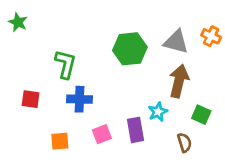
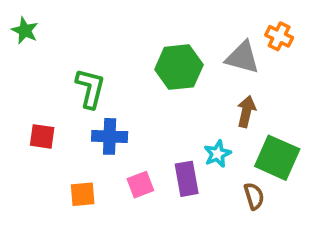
orange cross: (211, 36) -> (279, 36), moved
brown arrow: (179, 81) -> (246, 111), size x0.7
green square: (201, 115) -> (277, 158), size x1.6

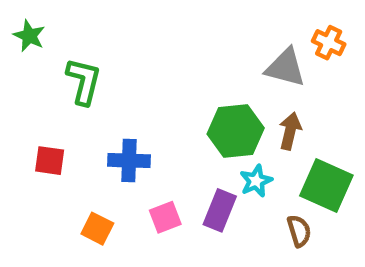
green hexagon: (179, 67) -> (236, 131), moved
green L-shape: (90, 88) -> (84, 81), moved
purple rectangle: (187, 179) -> (220, 210), turned 32
orange square: (83, 194) -> (97, 229), turned 32

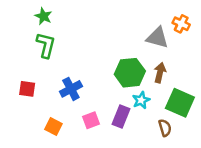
green star: (29, 36) -> (43, 16), moved
blue cross: (129, 161) -> (71, 89), turned -30

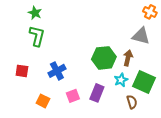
orange cross: (181, 24) -> (150, 12), moved
gray triangle: (157, 38) -> (141, 36), moved
cyan star: (141, 100) -> (121, 80), moved

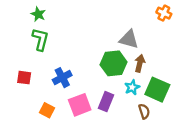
gray triangle: (141, 36) -> (129, 39), moved
pink square: (73, 96) -> (80, 105), size x1.5

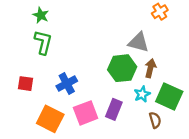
orange cross: (164, 13) -> (160, 12), moved, turned 32
orange square: (47, 110) -> (50, 119), size x1.6

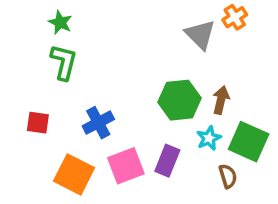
gray triangle: (139, 42) -> (200, 35), moved, turned 30

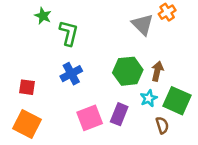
green L-shape: (64, 62) -> (69, 33), moved
blue cross: (98, 123) -> (71, 74), moved
orange square: (74, 174) -> (27, 124), moved

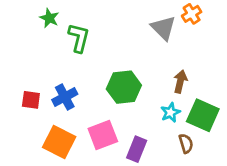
green hexagon: (128, 71) -> (124, 87), moved
blue cross: (71, 74) -> (65, 97), moved
purple rectangle: (119, 114) -> (137, 149), moved
orange square: (27, 124) -> (59, 142), moved

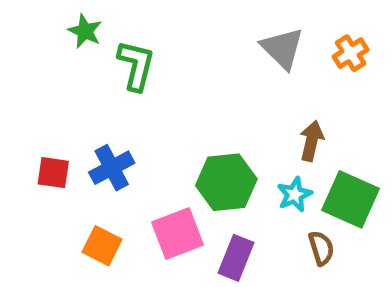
orange cross: (192, 14) -> (351, 53), moved
green hexagon: (124, 87) -> (226, 182), moved
orange square: (59, 142) -> (102, 246), size x0.7

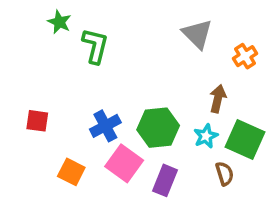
orange cross: (351, 53) -> (245, 56), moved
blue cross: (112, 168) -> (105, 126), moved
pink square: (178, 233) -> (124, 163), turned -33

